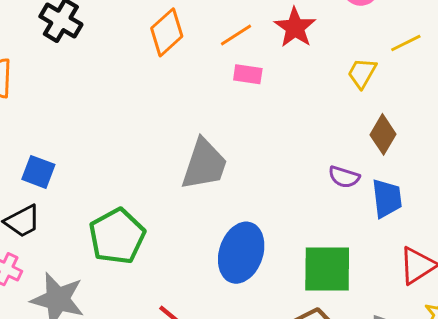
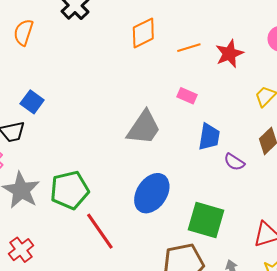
pink rectangle: (248, 74) -> (187, 96), moved
blue trapezoid: (387, 198) -> (209, 137), moved
green pentagon: (117, 236) -> (70, 190), moved

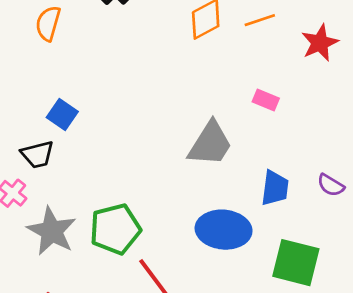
orange line: (189, 48) -> (260, 20), moved
blue trapezoid: (209, 137) -> (275, 188), moved
blue ellipse: (152, 193) -> (224, 230), turned 63

